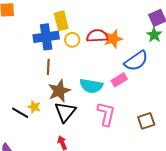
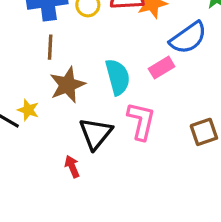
cyan semicircle: (91, 86) -> (118, 77), turned -115
black triangle: (65, 112) -> (96, 134), moved

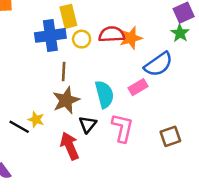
brown line: (50, 47) -> (64, 71), moved
black triangle: (96, 134) -> (88, 124), moved, size x0.7
red arrow: (72, 166) -> (70, 146), moved, size x1.6

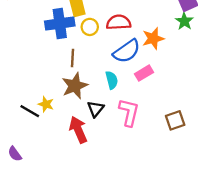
orange star: (131, 38) -> (153, 38), moved
blue semicircle: (158, 64) -> (127, 51), moved
cyan semicircle: (104, 94) -> (112, 80), size x0.7

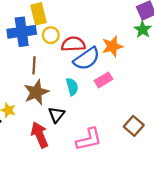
red semicircle: (119, 22) -> (73, 44), moved
pink L-shape: (129, 112) -> (89, 139), moved, turned 64
brown square: (175, 120) -> (134, 126), turned -30

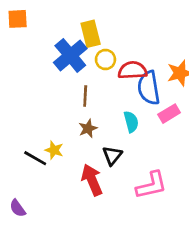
blue cross: (22, 32) -> (70, 55), turned -32
blue semicircle: (87, 59) -> (149, 88), turned 116
brown star: (36, 92) -> (88, 128), size x0.6

